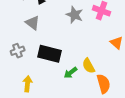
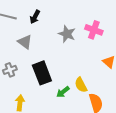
black rectangle: (50, 54) -> (42, 73), turned 55

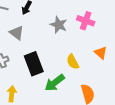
yellow semicircle: (81, 85) -> (73, 62), moved
green arrow: (63, 92) -> (55, 83), size x1.5

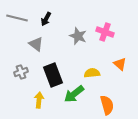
yellow semicircle: (73, 62) -> (92, 73), turned 112
yellow arrow: (12, 94) -> (39, 100), moved

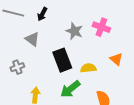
black rectangle: (53, 75) -> (62, 60), moved

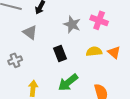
black rectangle: (62, 60) -> (60, 53), size x0.7
yellow semicircle: (88, 68) -> (94, 51), moved

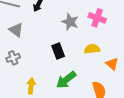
gray triangle: (30, 32) -> (16, 30), moved
orange triangle: (114, 52) -> (112, 64), moved

